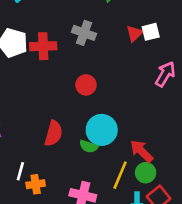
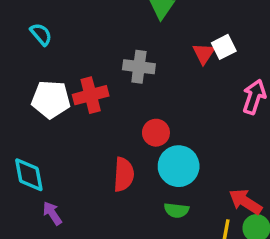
cyan circle: (102, 130) -> (179, 166), moved
red semicircle: (54, 133) -> (124, 174), moved

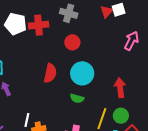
red circle: (156, 133) -> (72, 42), moved
red arrow: (245, 202) -> (120, 88), moved, turned 42

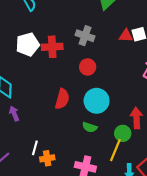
red triangle: (107, 12) -> (126, 36), turned 48
white pentagon: (16, 24) -> (28, 44), turned -30
green circle: (121, 116) -> (123, 133), moved

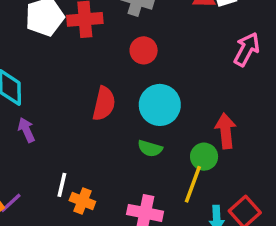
orange cross: (47, 158) -> (82, 201), turned 32

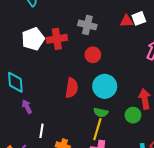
yellow line: (193, 184) -> (97, 129), moved
white line: (62, 185) -> (42, 131), moved

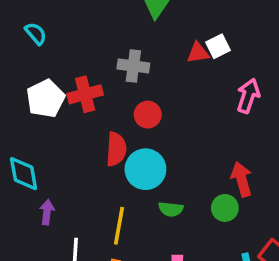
cyan circle: (105, 86) -> (145, 169), moved
red semicircle: (72, 88) -> (116, 149), moved
purple arrow: (27, 107) -> (47, 212), turned 40
yellow line: (97, 129) -> (119, 226), moved

